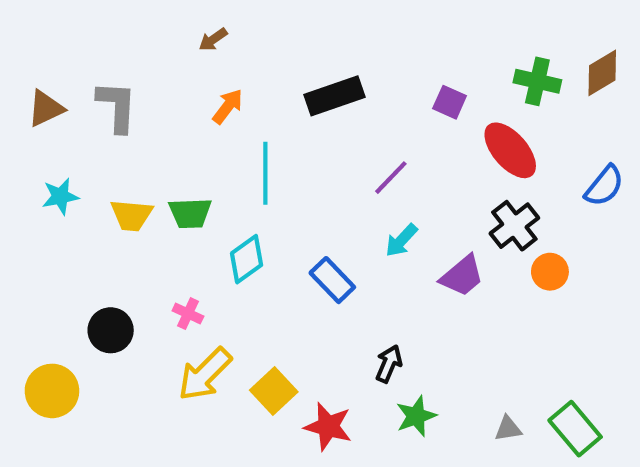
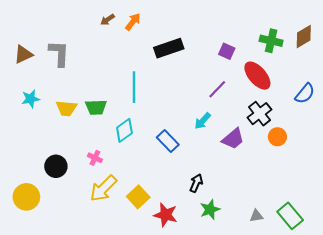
orange arrow: (228, 106) -> (133, 22), moved
purple line: (391, 178) -> (217, 89), moved

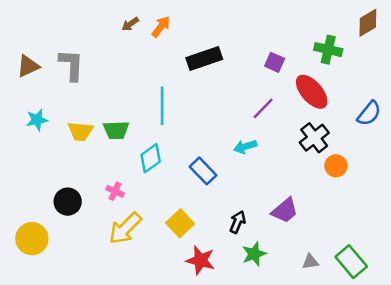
brown diamond: (304, 37) -> (368, 23), moved
cyan arrow: (203, 121) -> (245, 147), turned 30
purple trapezoid: (233, 139) -> (285, 211), moved
yellow square: (138, 197) -> (180, 223), moved

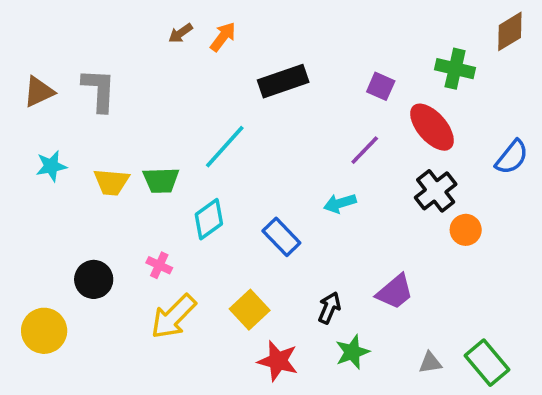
cyan line: (162, 106) -> (225, 147), turned 42

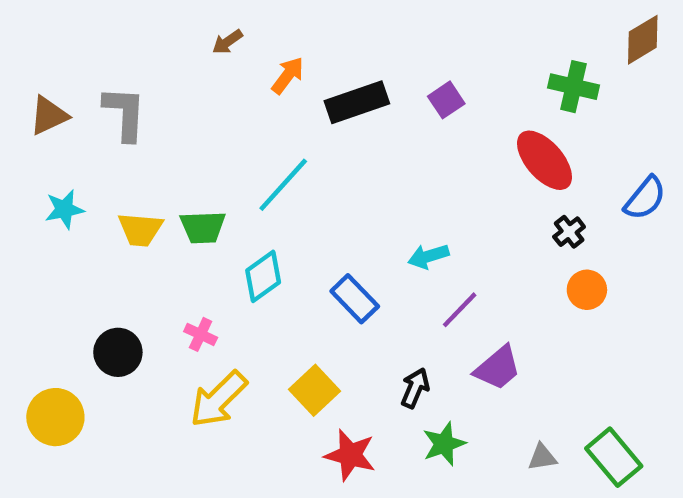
orange arrow: (223, 37) -> (288, 75), moved
purple square: (381, 86) -> (446, 100), moved, turned 32
purple line: (365, 150) -> (460, 310), moved
black cross: (436, 191) -> (569, 232), moved, size x0.6

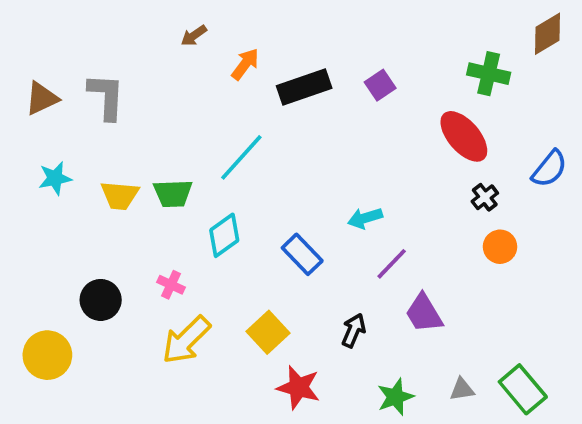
purple trapezoid: (498, 368) -> (424, 313), turned 99
green star: (444, 444) -> (395, 397), moved

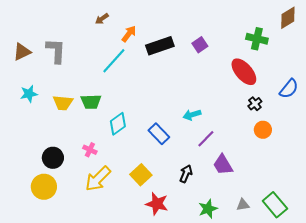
cyan line: (241, 157) -> (114, 61), moved
yellow circle: (47, 355) -> (44, 187), moved

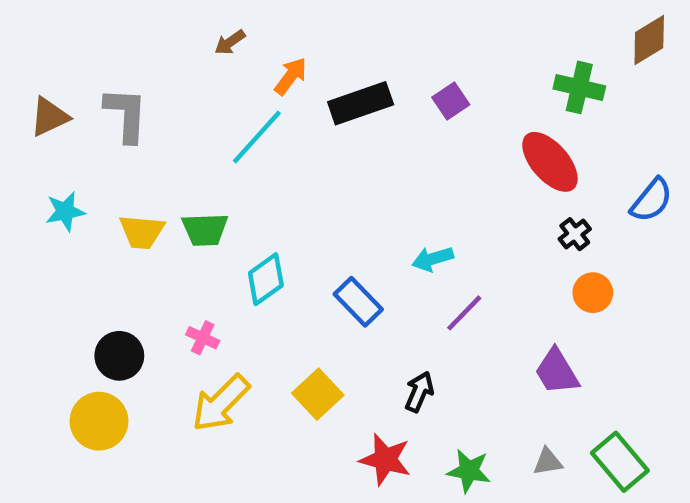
purple trapezoid: (223, 165) -> (557, 372), moved
red star: (157, 204) -> (385, 460), moved
green star: (208, 209) -> (469, 471), turned 30

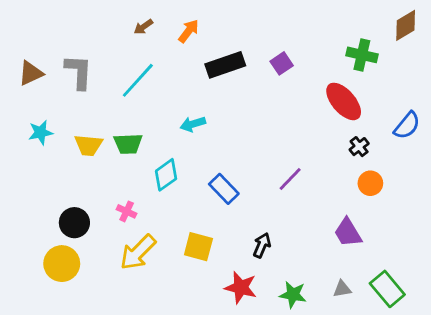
orange arrow: (291, 76) -> (189, 31), moved
cyan line: (257, 137) -> (138, 80), moved
cyan arrow: (433, 259) -> (193, 124), moved
purple line: (464, 313) -> (290, 179), moved
yellow square: (318, 394) -> (198, 247), turned -32

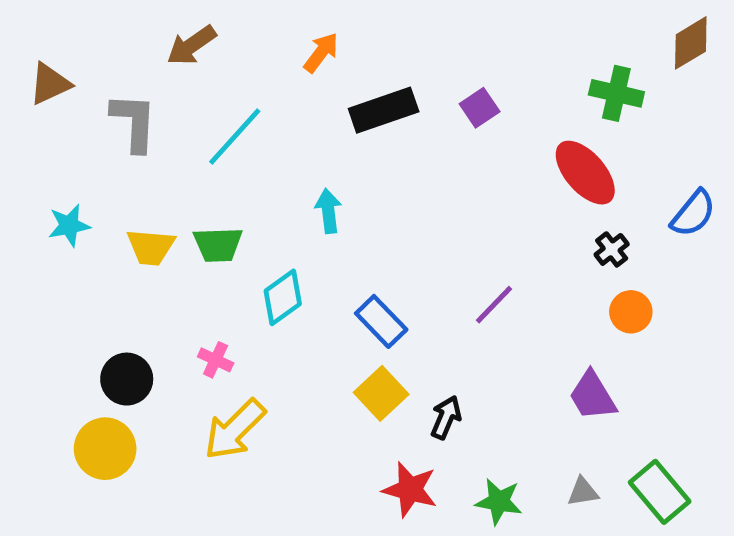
brown arrow: (143, 27) -> (192, 45), moved, size x1.5
brown triangle: (31, 73) -> (50, 84), moved
cyan arrow: (193, 124) -> (328, 211), turned 100
yellow square: (198, 247) -> (381, 393), moved, turned 32

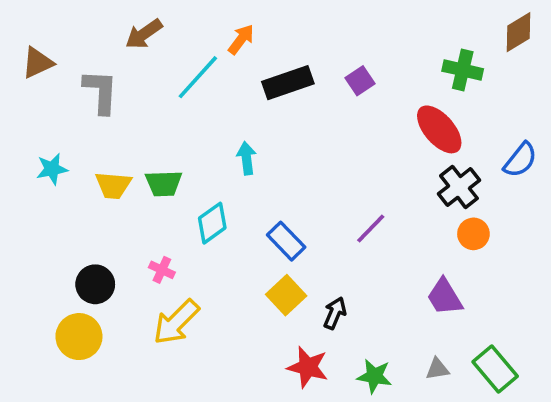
cyan line: (235, 137) -> (198, 77), moved
black cross: (612, 249) -> (459, 187), size x1.6

